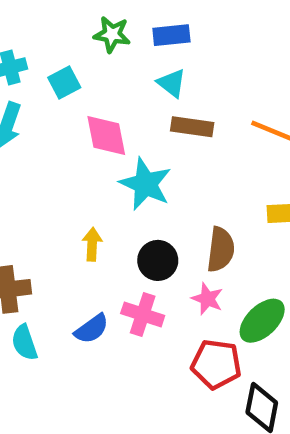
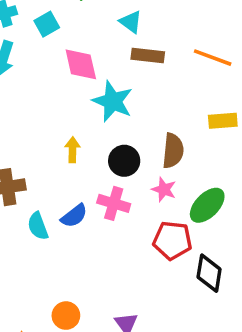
cyan semicircle: (24, 343) -> (38, 226), moved

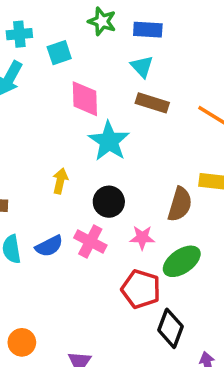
brown semicircle: (173, 151) -> (180, 204), moved
pink star: (164, 190) -> (142, 238), turned -30

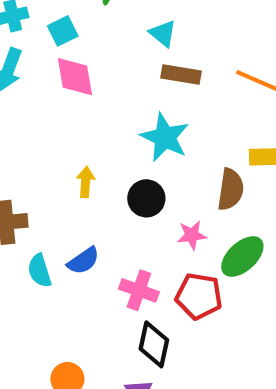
pink diamond: (85, 99) -> (75, 77), moved
cyan star: (109, 141) -> (165, 137), moved
pink cross: (90, 241) -> (139, 290), moved
black diamond: (171, 328) -> (154, 344), moved

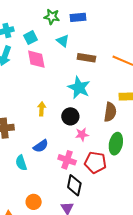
cyan triangle: (163, 33) -> (63, 41), moved
pink star: (192, 235) -> (82, 134), moved
green ellipse: (242, 256) -> (116, 144), turned -35
cyan semicircle: (40, 271) -> (21, 163), moved

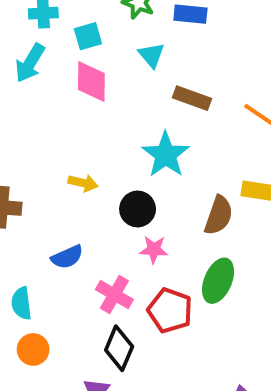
yellow arrow: (42, 109) -> (83, 183), turned 88
cyan semicircle: (21, 163) -> (21, 303), moved
orange circle: (34, 202) -> (33, 349), moved

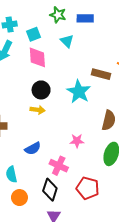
brown rectangle: (192, 98) -> (101, 74), moved
black circle: (138, 209) -> (41, 90), moved
red pentagon: (170, 310) -> (88, 188), moved
black diamond: (119, 348) -> (50, 190), moved

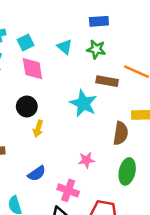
green star: (58, 15) -> (96, 49), moved
blue rectangle: (85, 18) -> (99, 21), moved
black circle: (41, 90) -> (27, 106), moved
yellow arrow: (38, 110) -> (38, 129), turned 104

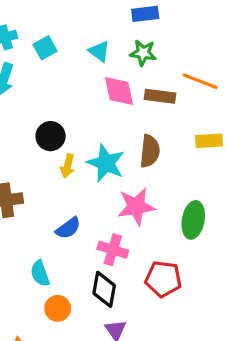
pink diamond: (32, 69) -> (119, 91), moved
cyan star: (83, 103) -> (106, 163), moved
brown semicircle: (121, 133) -> (150, 151), moved
pink star: (86, 160) -> (136, 207), size x1.6

